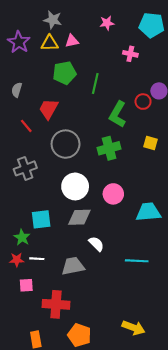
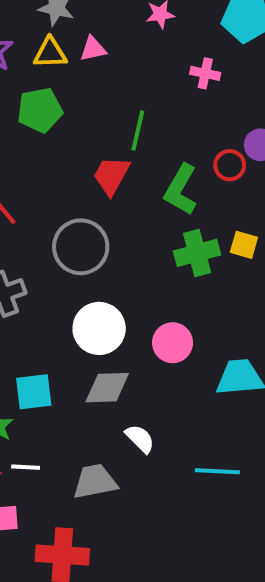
green pentagon: (64, 73) -> (40, 110), moved
red trapezoid: (49, 109) -> (111, 175), moved
green cross: (109, 148) -> (197, 253), moved

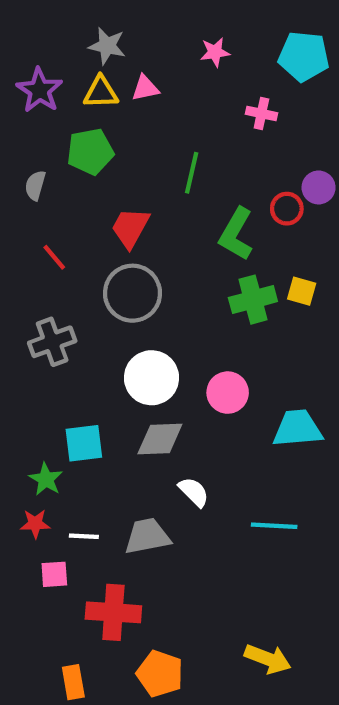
red trapezoid: (111, 175) -> (130, 228), moved
white line: (26, 467) -> (84, 536), moved

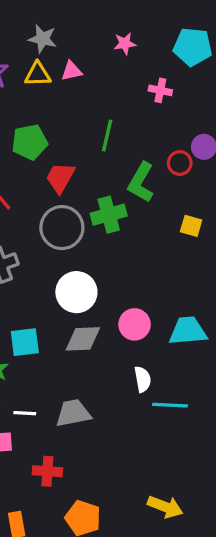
green pentagon: (90, 152) -> (30, 142), moved
green cross: (253, 300) -> (109, 215), moved
pink circle: (228, 393) -> (135, 324), moved
white semicircle: (194, 492) -> (143, 379), moved, turned 35
red cross: (113, 612) -> (47, 471), size x0.7

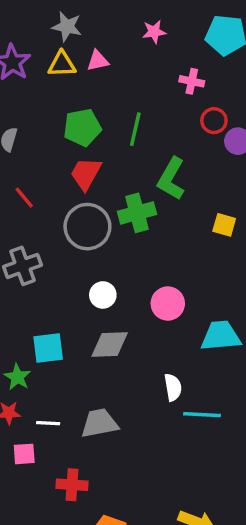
green pentagon: (30, 142) -> (82, 127), moved
red circle: (180, 163) -> (214, 121), moved
white circle: (76, 292) -> (103, 295), size x0.6
pink circle: (135, 324) -> (168, 304), moved

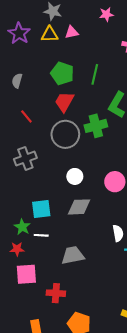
green pentagon: (82, 127) -> (62, 73), turned 30
white line: (48, 423) -> (41, 235), moved
pink square: (24, 454) -> (26, 274), size x1.5

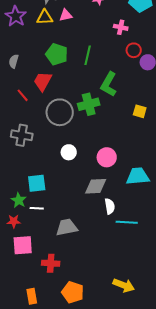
red trapezoid: (64, 102) -> (43, 81), moved
gray cross: (25, 159) -> (22, 135), turned 30
gray diamond: (79, 207) -> (96, 186), moved

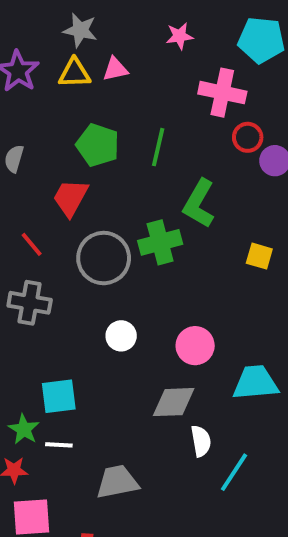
pink cross: (121, 27) -> (222, 93), size x1.6
red line: (23, 95) -> (32, 244), moved
cyan line: (127, 222) -> (234, 472), turned -60

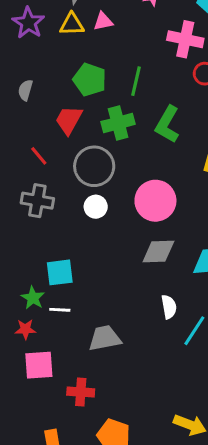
green cross: (160, 242) -> (118, 123), moved
white circle: (121, 336) -> (96, 207), moved
pink circle: (195, 346) -> (155, 201), moved, size x1.4
gray diamond: (174, 402) -> (158, 251), moved

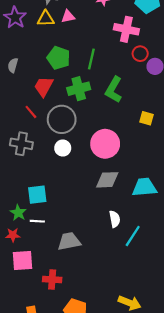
red line: (39, 156) -> (31, 112), moved

